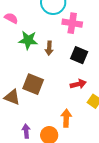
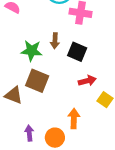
green star: (28, 40) -> (32, 51), moved
black square: (79, 55) -> (77, 52), moved

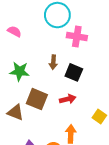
green star: (32, 51) -> (19, 71), moved
red arrow: (87, 81) -> (68, 99), moved

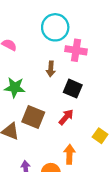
brown arrow: (53, 62) -> (51, 69), moved
red arrow: (68, 99) -> (66, 117), turned -35

